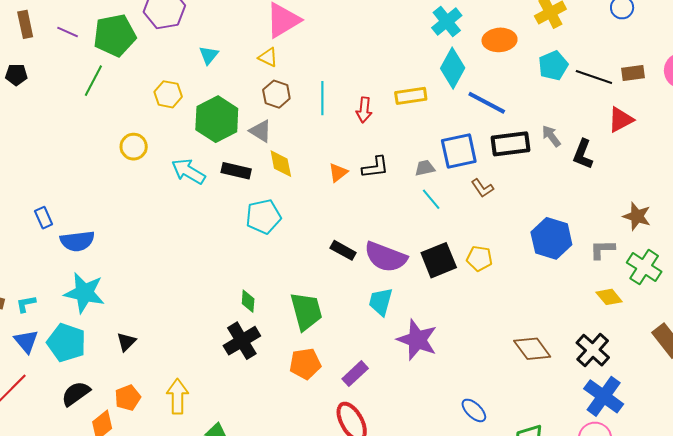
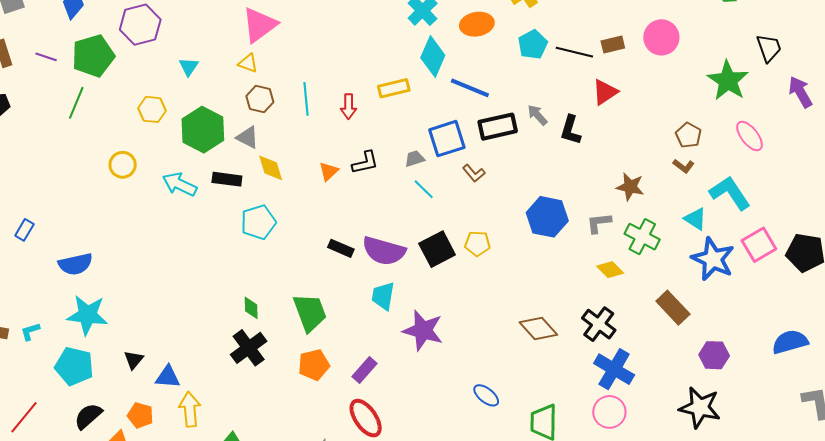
blue rectangle: (44, 218) -> (24, 230), moved, turned 60
blue triangle: (26, 341) -> (168, 377), moved, turned -40
orange pentagon: (128, 398) -> (140, 415), turned -30

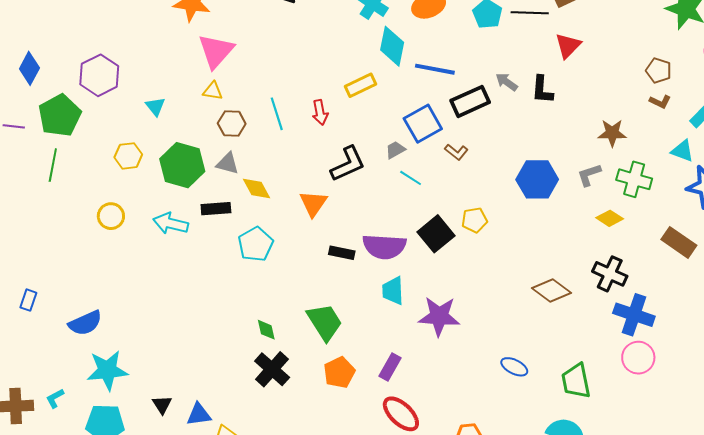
black L-shape: (365, 163) -> (348, 164), size x1.4
orange triangle: (329, 171) -> (313, 203), moved, size x1.4

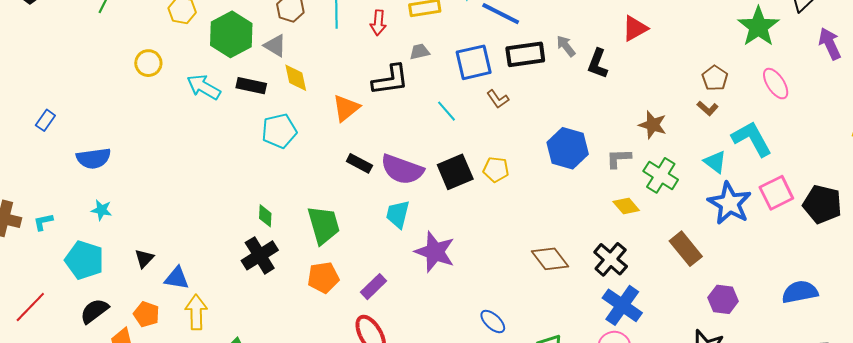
gray trapezoid: (395, 150) -> (420, 52), moved
cyan star: (107, 370) -> (101, 210), size x0.5

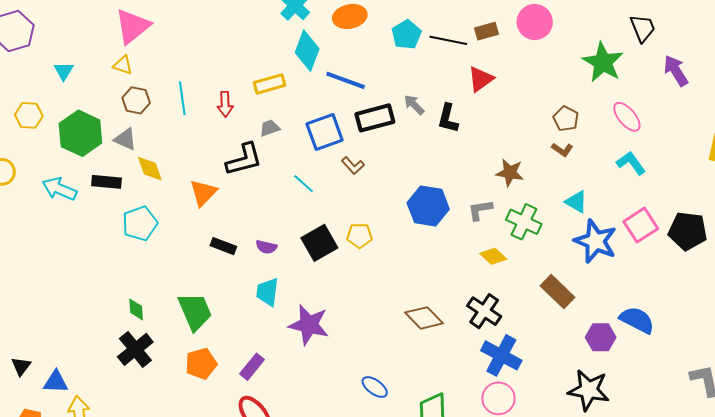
cyan L-shape: (752, 139) -> (631, 163), moved, size x0.7
purple semicircle: (402, 169) -> (266, 247), size x0.5
blue semicircle: (800, 292) -> (637, 320), moved, turned 45

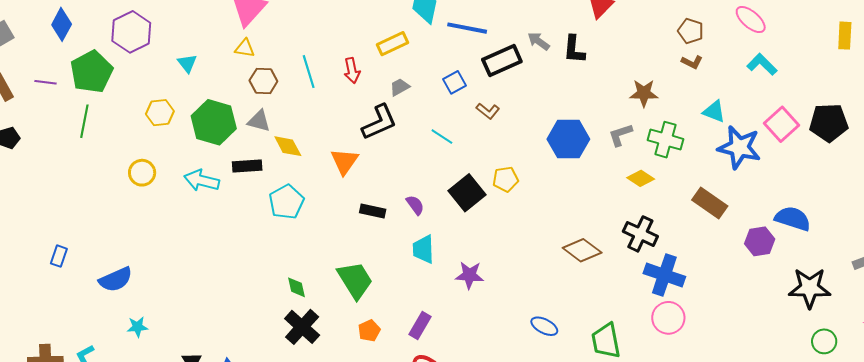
blue square: (325, 132) -> (454, 82), size x0.6
purple semicircle: (266, 247) -> (415, 205), turned -130
purple star: (309, 325) -> (469, 275), size x0.7
orange pentagon: (201, 364) -> (369, 331), size x0.7
black star: (589, 390) -> (810, 288), moved

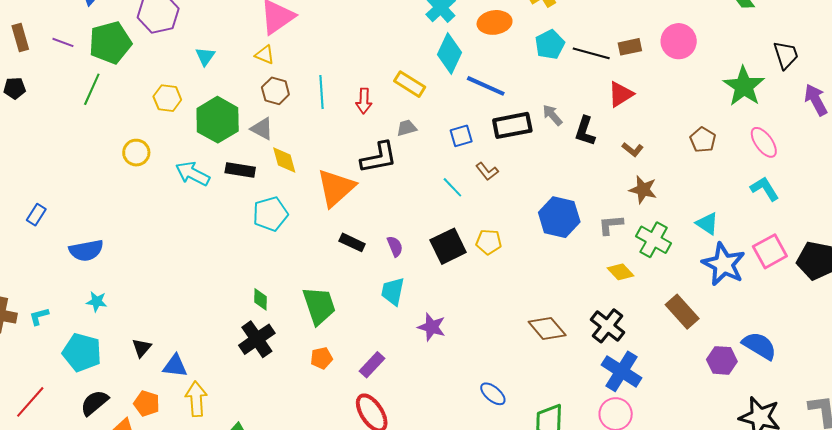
yellow rectangle: (393, 44) -> (410, 84), turned 44
brown L-shape: (692, 62) -> (633, 149), moved
cyan line: (442, 137) -> (452, 187), moved
orange triangle: (344, 161) -> (336, 188), size x1.4

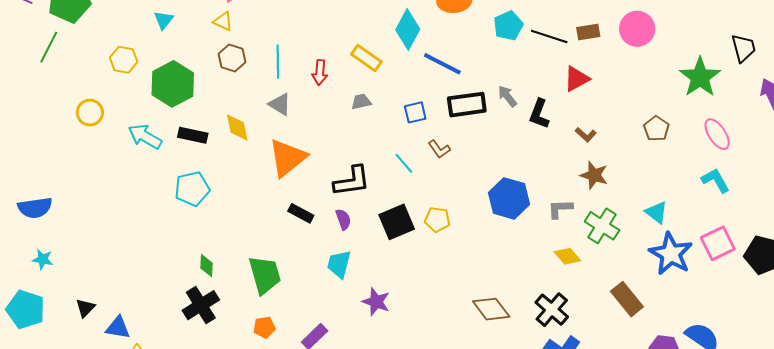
gray triangle: (262, 129) -> (280, 104), moved
black L-shape: (379, 158) -> (352, 181), moved
cyan pentagon: (270, 214) -> (192, 189), moved

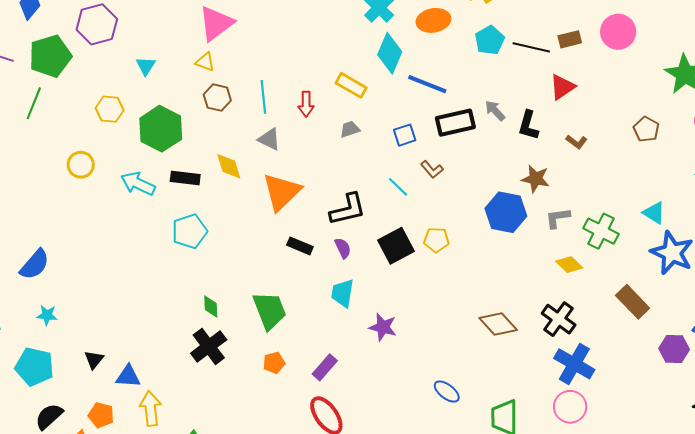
brown star: (594, 175) -> (536, 179), moved
blue semicircle: (35, 208) -> (35, 265), turned -36

